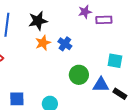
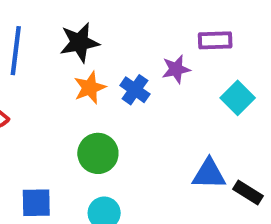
purple star: (85, 12) -> (176, 69), moved
cyan square: (115, 61) -> (238, 98), moved, turned 35
green circle: (79, 75) -> (98, 153), moved

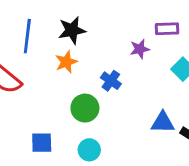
orange star: (90, 88) -> (66, 62), moved
blue cross: (135, 90) -> (111, 81), moved

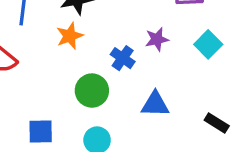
purple star: (140, 49) -> (157, 39), moved
blue triangle: (163, 122) -> (155, 104), moved

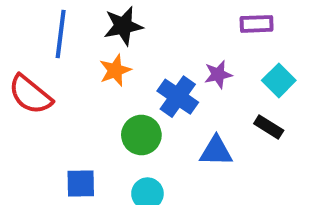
blue cross: (123, 58) -> (178, 97), size x1.4
black rectangle: (217, 123) -> (269, 127), moved

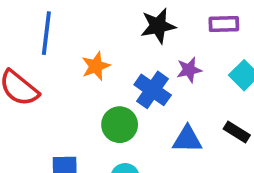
black star: (123, 26) -> (158, 26), moved
black rectangle: (269, 127) -> (237, 132), moved

